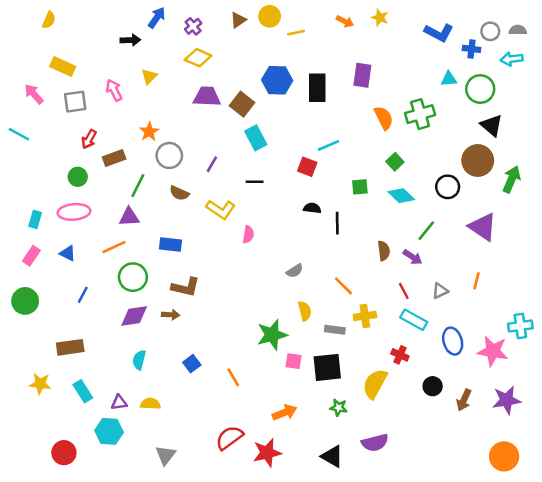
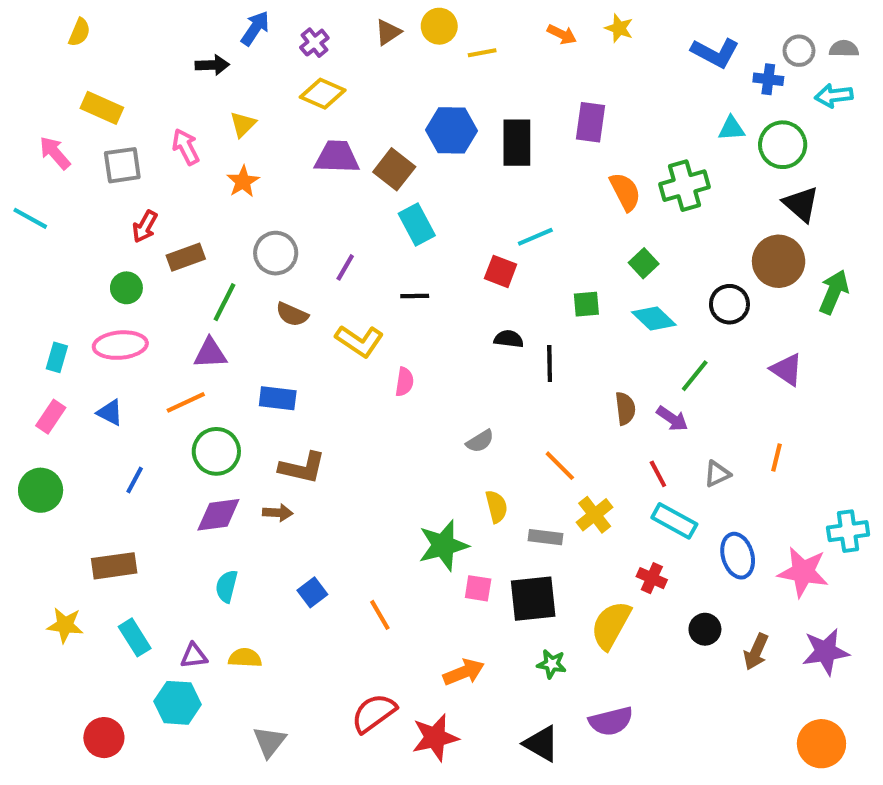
orange star: (149, 132) -> (243, 182), moved
purple triangle: (483, 227) -> (787, 370), size x0.7
yellow cross: (365, 316) -> (595, 515), turned -30

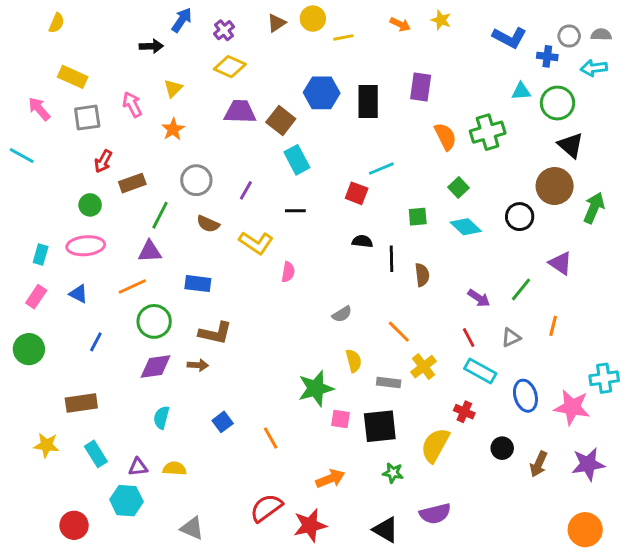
green line: (695, 376) -> (521, 289), moved
brown semicircle: (625, 408) -> (422, 275), moved
gray triangle: (270, 742) -> (192, 528), turned -45

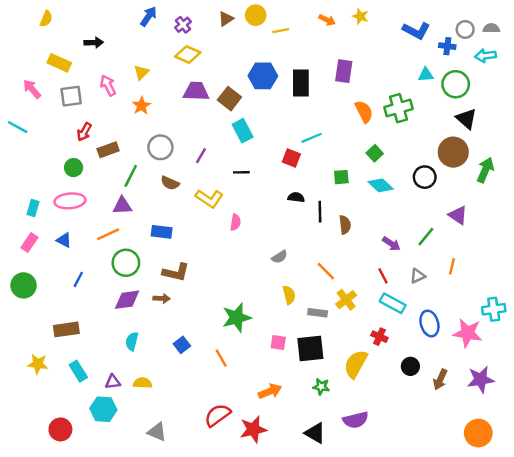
black arrow: (151, 46) -> (94, 43), moved
green star: (316, 388) -> (237, 318), moved

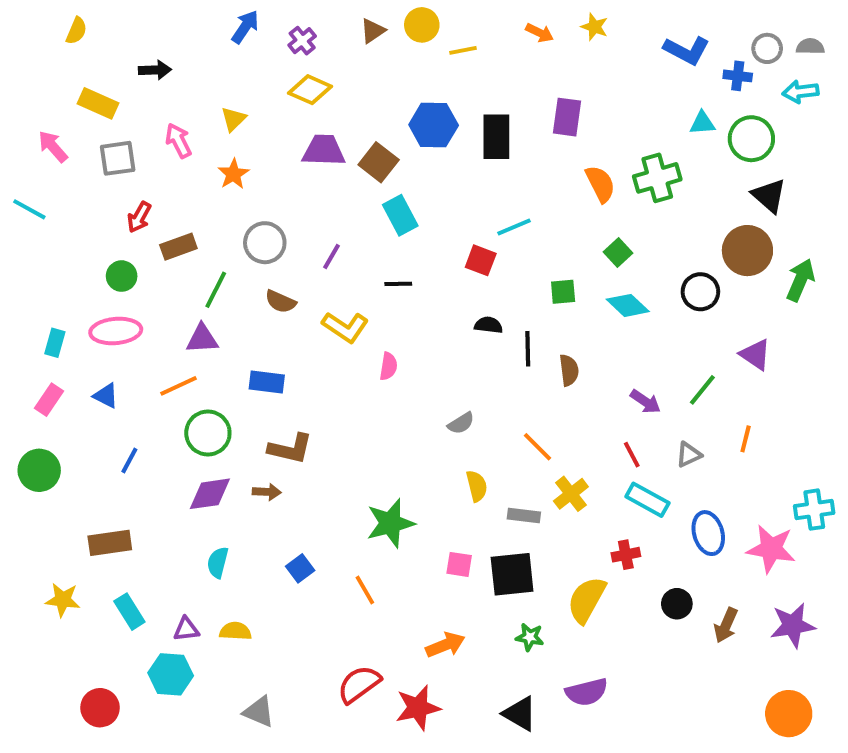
red cross: (379, 337) -> (626, 555), turned -35

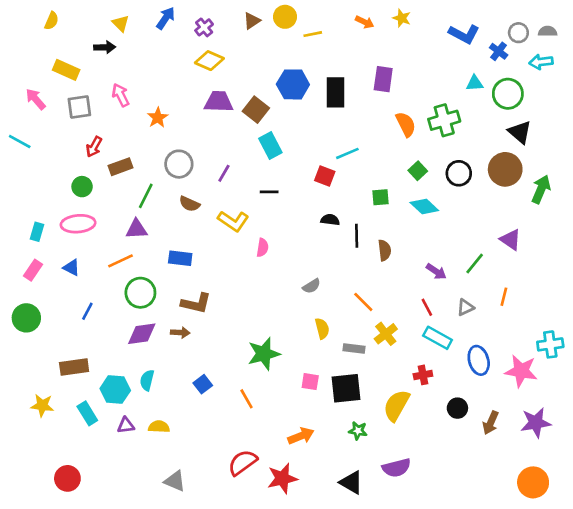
blue cross: (738, 76) -> (499, 51), turned 30
yellow triangle: (233, 119) -> (121, 23), moved, turned -30
black circle: (700, 292) -> (459, 173), moved
cyan hexagon: (171, 674) -> (115, 390), moved

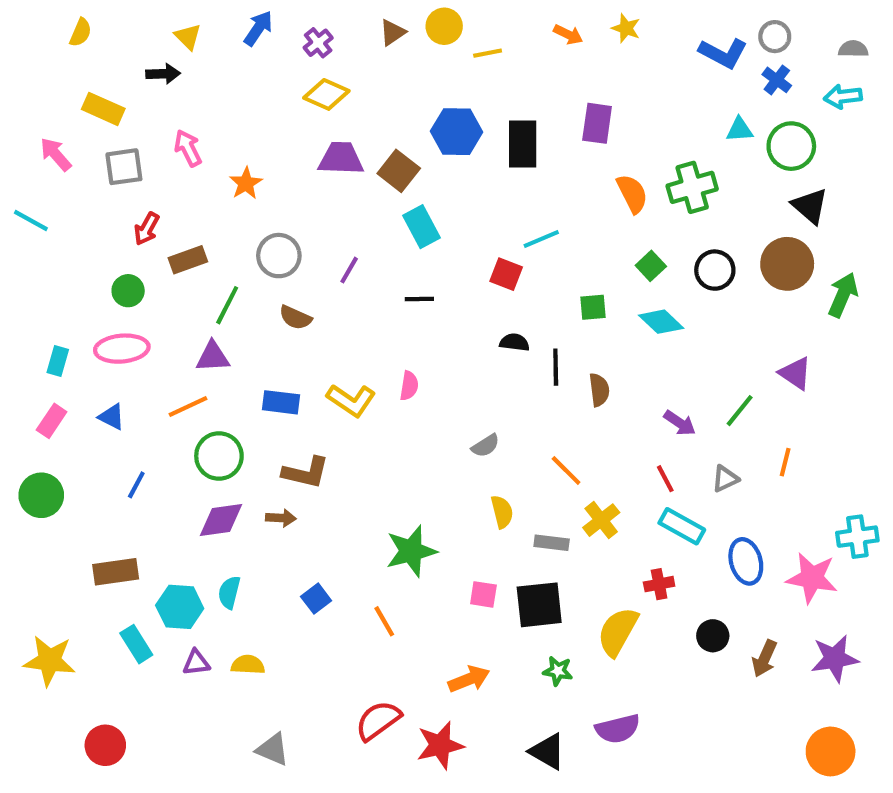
gray circle: (518, 33) -> (775, 37), moved
yellow L-shape: (233, 221) -> (351, 400), moved
yellow star: (42, 405) -> (50, 661), moved, size x1.4

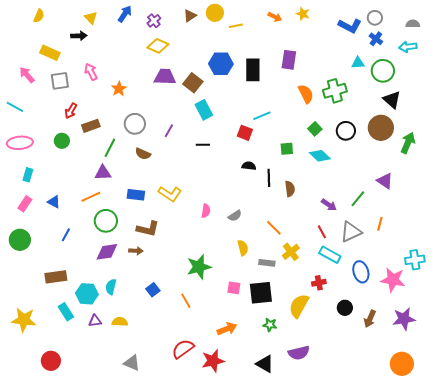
pink ellipse: (122, 349) -> (20, 143), moved
pink semicircle: (409, 386) -> (206, 211), moved
gray triangle: (725, 479) -> (351, 232), size x1.6

